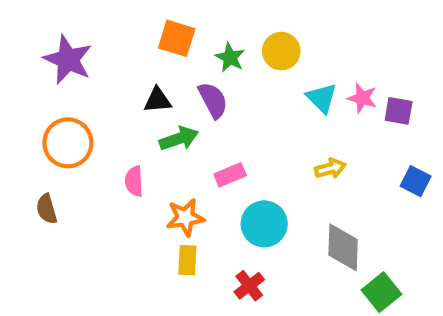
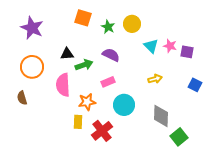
black triangle: (158, 100) -> (67, 54), moved
purple semicircle: (213, 100) -> (111, 55), moved, turned -36
pink semicircle: (134, 181) -> (63, 85), size x1.6
yellow rectangle: (187, 260) -> (78, 122), moved
red cross: (249, 286) -> (102, 131), moved, size x1.5

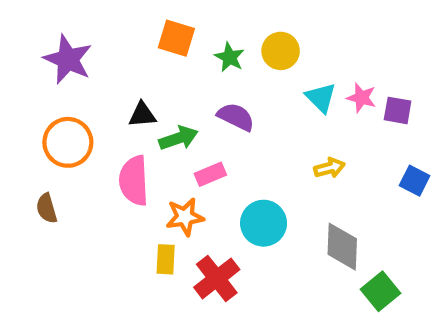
pink rectangle: (108, 82) -> (210, 174), moved

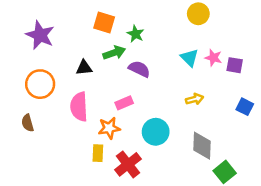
yellow circle: (281, 51) -> (198, 14), moved
green arrow: (178, 138) -> (114, 53), moved

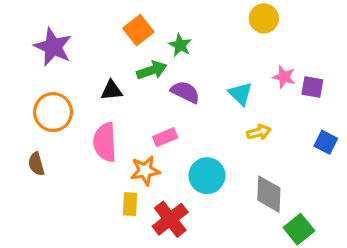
orange square: (104, 23) -> (138, 30), turned 35
cyan triangle: (190, 58) -> (240, 94), moved

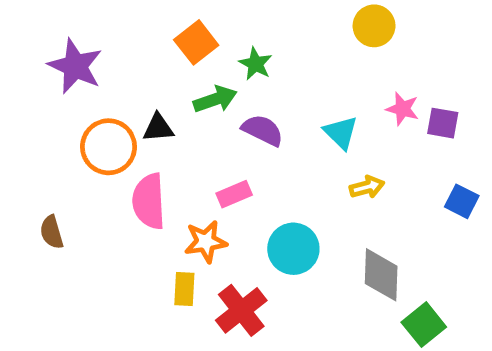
orange circle: (53, 112) -> (108, 147), moved

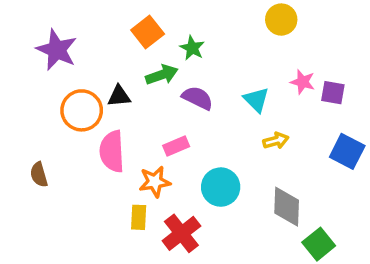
blue square: (462, 201) -> (347, 151), size x1.4

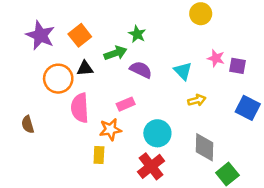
orange square: (148, 32) -> (80, 35), moved
red cross: (181, 233) -> (151, 166), moved

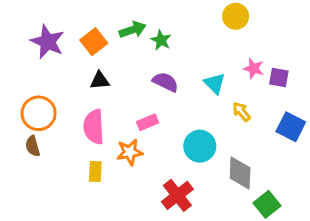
green arrow: (115, 53) -> (133, 30), moved
orange circle: (58, 79) -> (39, 113), moved
yellow arrow: (197, 100) -> (242, 112), moved, turned -114
cyan circle: (157, 133) -> (200, 146), moved
yellow rectangle: (99, 155) -> (95, 172), moved

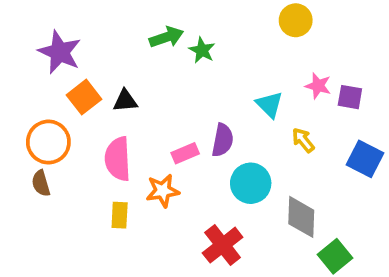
orange square: (94, 42) -> (84, 97), moved
purple semicircle: (165, 82) -> (223, 140), moved, turned 75

